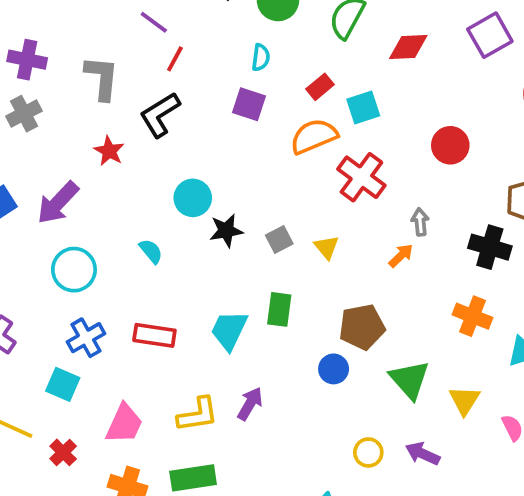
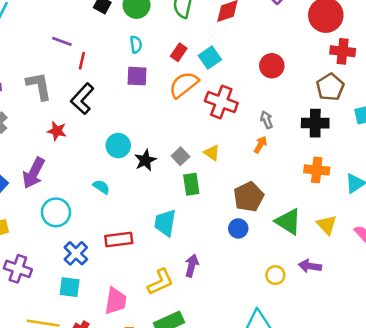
green rectangle: (279, 309) -> (191, 184), moved

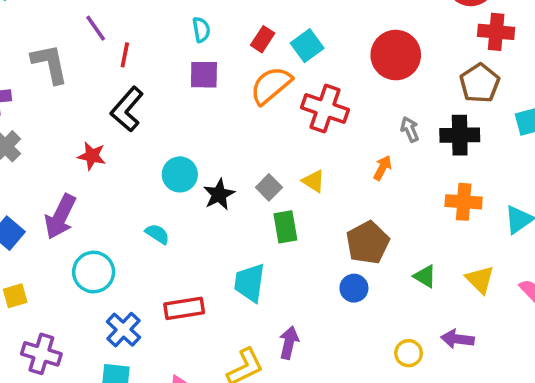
purple line: (62, 41) -> (96, 28), turned 36
red circle: (272, 66) -> (396, 55), size x1.4
gray L-shape: (39, 86) -> (50, 64), moved
gray arrow: (267, 120) -> (410, 129), moved
green triangle: (288, 221) -> (425, 276), size x0.6

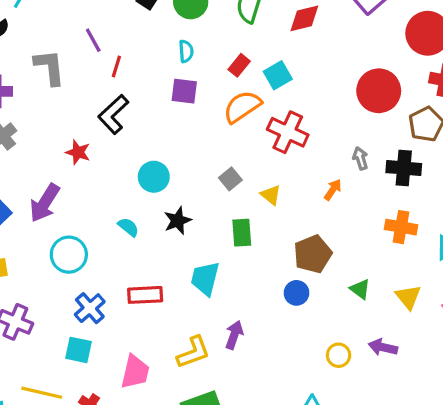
red circle: (396, 55) -> (379, 91), moved
gray square: (269, 187) -> (230, 179), moved
black star: (219, 194) -> (178, 221), moved

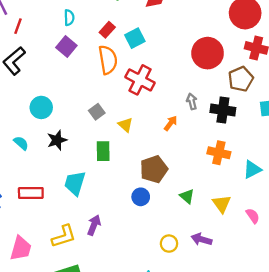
purple square: (184, 91) -> (66, 46), turned 30
orange semicircle: (242, 107) -> (108, 60), turned 112

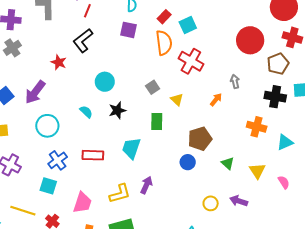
purple square: (66, 46) -> (128, 30), turned -30
black cross: (223, 110) -> (275, 97), moved

